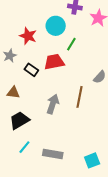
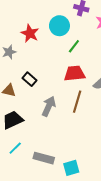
red trapezoid: (54, 62) -> (75, 73), moved
black rectangle: (31, 70) -> (29, 79), moved
cyan square: (92, 160) -> (71, 168), moved

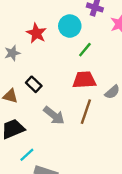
gray arrow: (49, 106) -> (54, 115), turned 102
cyan line: (15, 148) -> (27, 155), moved

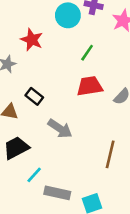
cyan circle: (70, 26) -> (68, 15), moved
brown line: (86, 112) -> (110, 154), moved

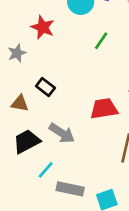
red trapezoid: (90, 86) -> (104, 109), moved
gray arrow: (60, 129) -> (62, 133), moved

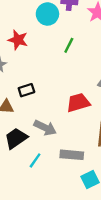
black rectangle: (45, 87) -> (26, 90), turned -49
gray rectangle: (70, 189) -> (72, 155), moved

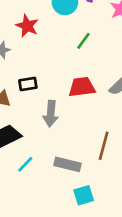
red trapezoid: (78, 103) -> (82, 87), moved
gray arrow: (45, 128) -> (51, 114), moved, turned 60

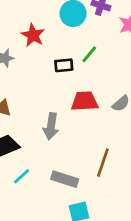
black rectangle: (28, 84) -> (64, 65), moved

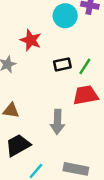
green line: (89, 54) -> (85, 66), moved

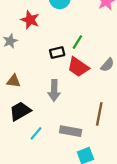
black rectangle: (62, 64) -> (57, 53), moved
red trapezoid: (86, 95) -> (78, 67), turned -135

